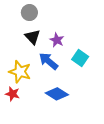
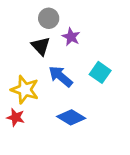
gray circle: (29, 13) -> (49, 18), moved
purple star: (57, 40) -> (71, 37), moved

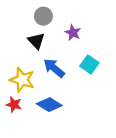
purple star: (71, 37) -> (73, 33), moved
blue diamond: (71, 117) -> (49, 105), moved

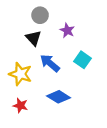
red star: (14, 105) -> (20, 106), moved
blue diamond: (49, 105) -> (59, 97), moved

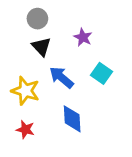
gray circle: (40, 15) -> (37, 19), moved
blue diamond: (59, 97) -> (72, 119), turned 55

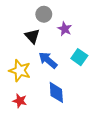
gray circle: (37, 19) -> (44, 14), moved

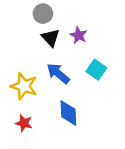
gray circle: (44, 14) -> (43, 14), moved
black triangle: (32, 36) -> (51, 38), moved

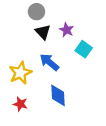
cyan square: (96, 70) -> (84, 49), moved
yellow star: (24, 86) -> (20, 73), turned 30

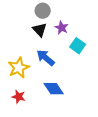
gray circle: (36, 12) -> (43, 11), moved
blue diamond: (58, 95) -> (54, 89), turned -30

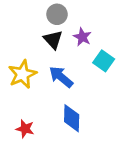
yellow star: (19, 68) -> (22, 74), moved
blue diamond: (54, 89) -> (72, 118), turned 35

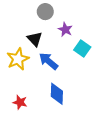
black triangle: (53, 40) -> (35, 39), moved

